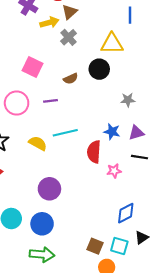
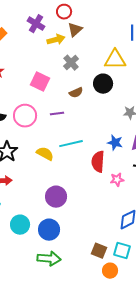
gray cross: (69, 37) -> (71, 63), moved

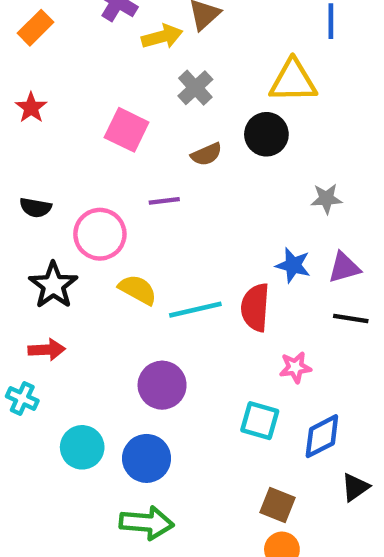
pink circle: (25, 116) -> (100, 234), moved
cyan line: (71, 144) -> (195, 310), moved
pink star: (117, 180) -> (295, 367), moved
brown square: (99, 251) -> (278, 505), moved
cyan square: (122, 251) -> (260, 421), moved

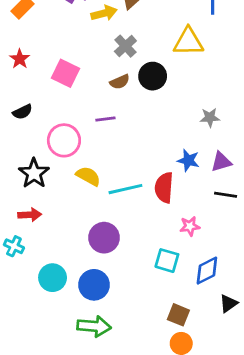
pink square: (127, 130) -> (65, 73), moved
black circle: (266, 134) -> (153, 76), moved
brown semicircle: (206, 154) -> (120, 82), moved
black semicircle: (36, 208) -> (23, 112), moved, turned -36

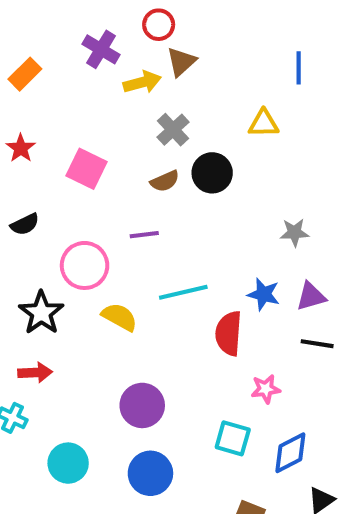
yellow triangle: (188, 42) -> (264, 123), size x0.7
cyan line: (125, 189) -> (183, 292), moved
blue circle: (94, 285) -> (150, 473), moved

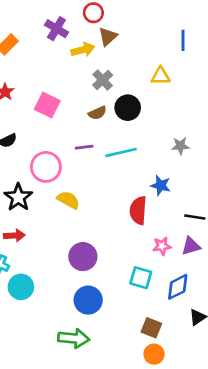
cyan line: (183, 292) -> (121, 152), moved
purple triangle: (311, 296) -> (191, 246), moved
cyan circle: (68, 463) -> (21, 287), moved

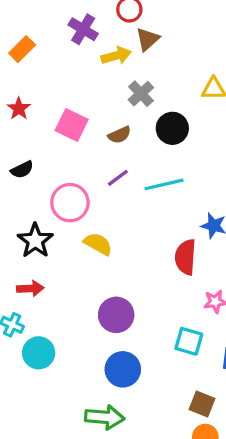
brown semicircle: (97, 113) -> (119, 135), moved
purple line: (84, 147) -> (118, 178), turned -30

